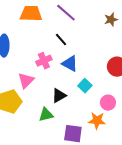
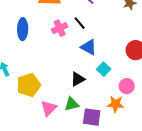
pink cross: (44, 61) -> (60, 28), moved
pink triangle: (26, 81) -> (49, 108), moved
green triangle: (46, 115) -> (72, 104), moved

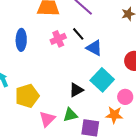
blue triangle: (89, 47) -> (94, 48), moved
cyan square: (104, 69) -> (102, 80), size x1.6

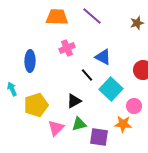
black line: (78, 34) -> (87, 75), moved
blue ellipse: (21, 40) -> (30, 61), moved
black triangle: (76, 90) -> (74, 101), moved

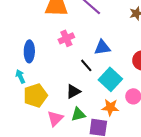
blue triangle: (103, 57) -> (102, 47), turned -36
cyan arrow: (12, 89) -> (20, 76), moved
orange star: (123, 124) -> (110, 107), moved

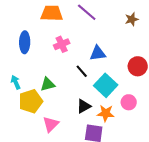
blue ellipse: (29, 51) -> (25, 42), moved
black triangle: (73, 91) -> (84, 106), moved
green triangle: (78, 114) -> (48, 84), moved

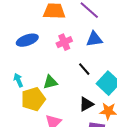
blue ellipse: (25, 42) -> (27, 40), turned 70
blue triangle: (98, 53) -> (94, 39), moved

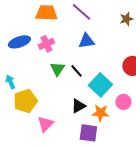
pink cross: (64, 42) -> (46, 44), moved
green triangle: (50, 82) -> (57, 69), moved, turned -42

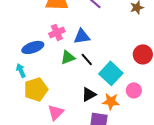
blue triangle: (86, 41) -> (82, 36), moved
blue ellipse: (19, 42) -> (33, 47), moved
green triangle: (57, 69) -> (68, 57), turned 35

